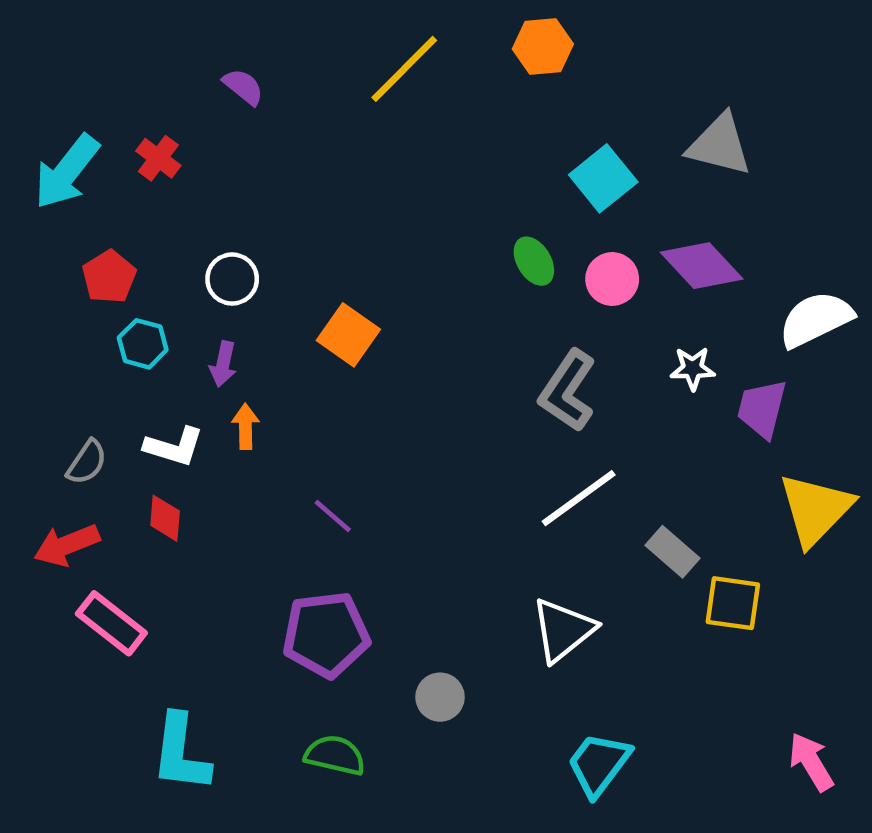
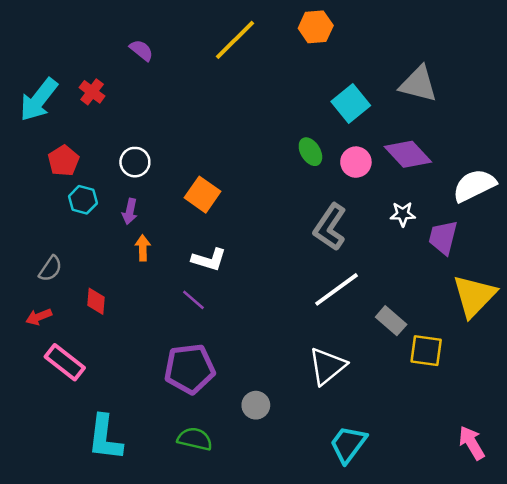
white L-shape: (174, 447) -> (209, 260), moved
red arrow: (67, 545) -> (39, 317), size x0.7

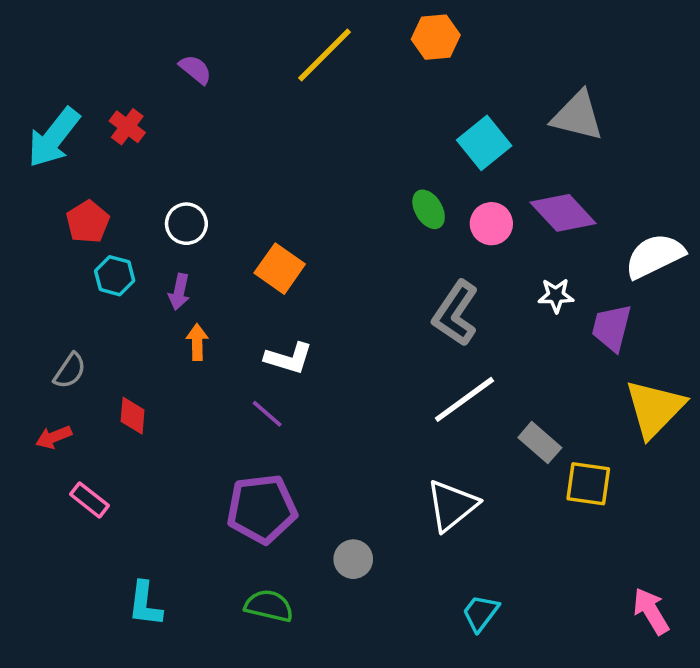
pink rectangle: (65, 362) -> (90, 500), size x0.7
cyan L-shape: (105, 438) -> (145, 604), size x0.7
cyan trapezoid: (348, 444) -> (481, 613), size x0.7

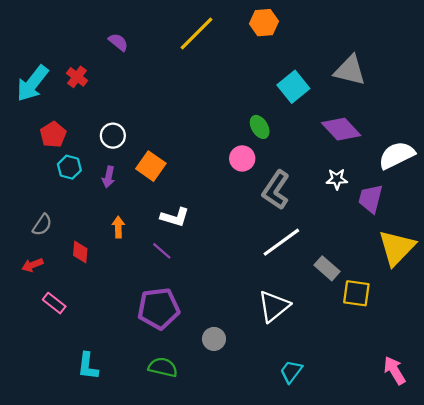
pink circle: (491, 224) -> (242, 158), moved
orange square: (280, 269) -> (151, 166), moved
orange arrow: (197, 342) -> (118, 227), moved

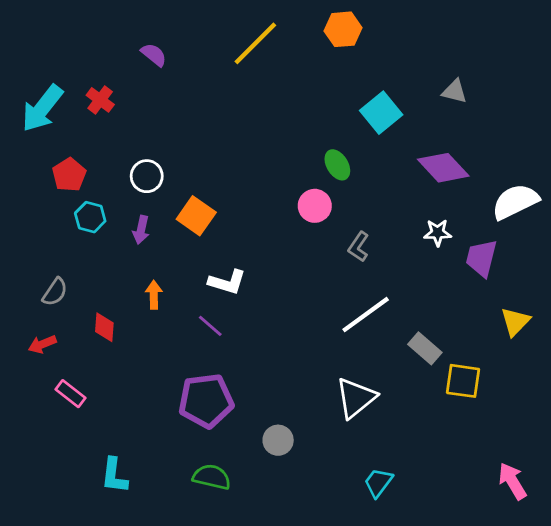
gray triangle: (350, 70) -> (455, 91), size x0.6
gray L-shape: (276, 190) -> (359, 247), size x0.6
yellow triangle: (397, 248) -> (515, 322), size x0.6

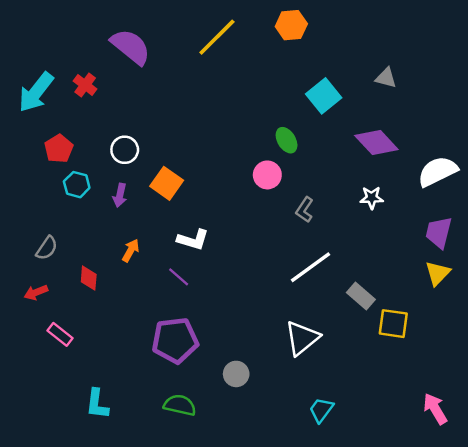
purple semicircle: (154, 55) -> (131, 47), size x1.8
purple trapezoid: (481, 258) -> (439, 232), moved
orange arrow: (154, 295) -> (131, 250), turned 30

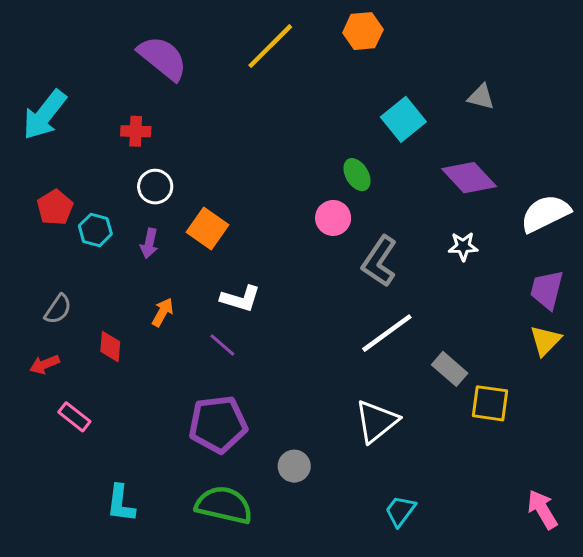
red cross: (85, 85) -> (136, 131), moved, turned -35
red pentagon: (59, 149) -> (55, 207), moved
gray L-shape: (304, 210) -> (379, 261), size x1.6
green semicircle: (180, 405) -> (224, 505), size x1.4

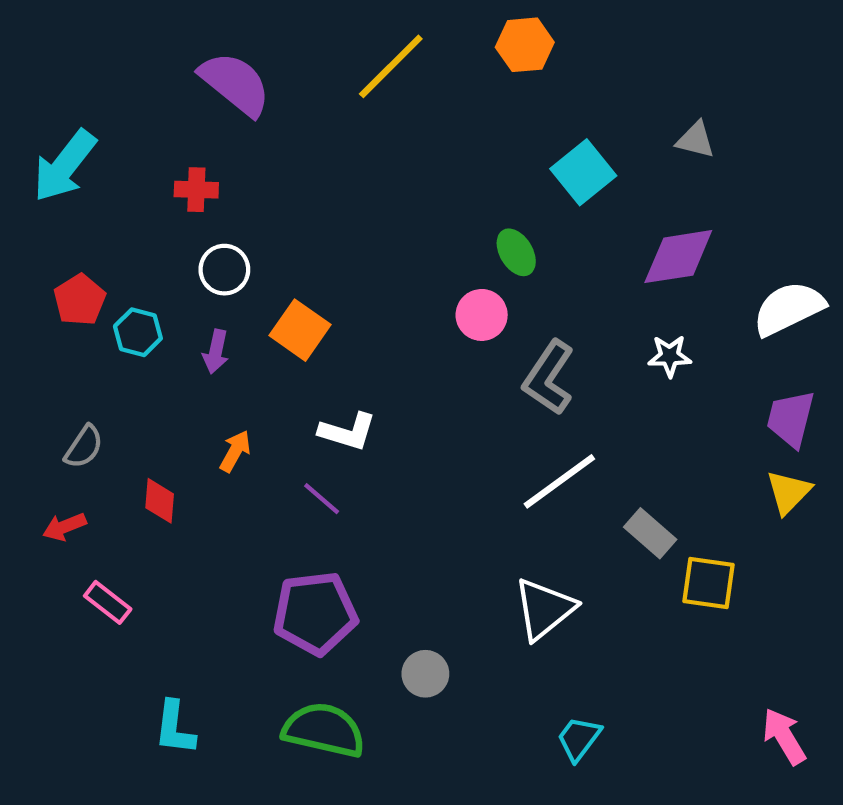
purple diamond: (469, 178) -> (678, 257), turned -56

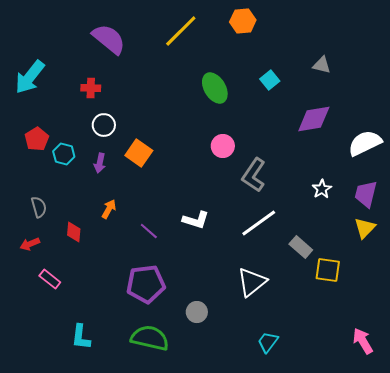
cyan square: (583, 172) -> (270, 80), size x0.7
green ellipse: (516, 252) -> (215, 88), moved, size x1.4
white star: (670, 356) -> (322, 189), moved, turned -30
white L-shape: (348, 432) -> (196, 220), moved
gray semicircle: (84, 447) -> (39, 207), turned -50

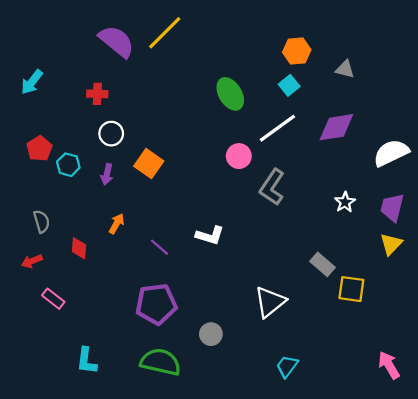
orange hexagon: (243, 21) -> (297, 51), moved
yellow line: (181, 31) -> (165, 33), moved
cyan arrow: (30, 77) -> (32, 82), size x0.7
white line: (259, 223) -> (277, 128), moved

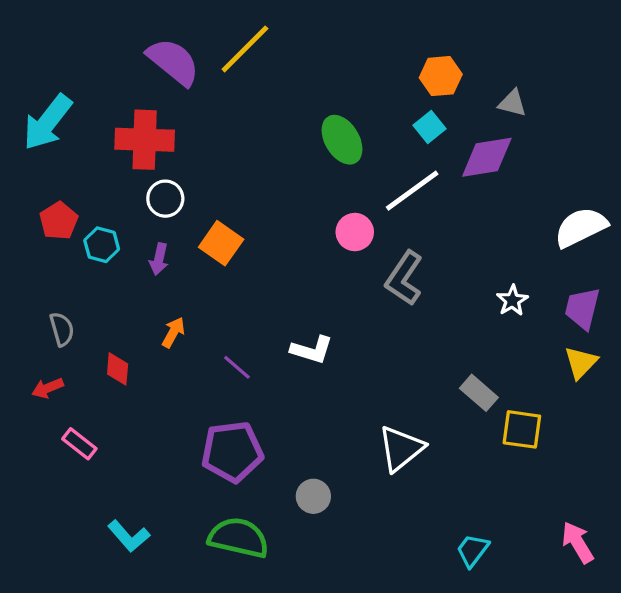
cyan arrow: (32, 82) -> (48, 122), size x1.5
red cross: (97, 94) -> (145, 140), size x1.8
purple diamond: (336, 127) -> (487, 157), moved
cyan L-shape: (87, 361) -> (129, 536), turned -48
cyan trapezoid: (287, 366) -> (473, 550), moved

